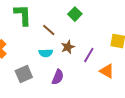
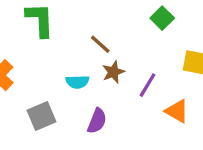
green square: (75, 14) -> (162, 18), moved
brown line: (49, 30) -> (100, 44), moved

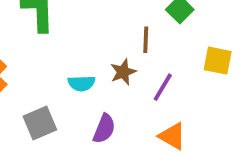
brown line: (100, 44) -> (146, 40), moved, turned 50
orange triangle: (177, 111) -> (172, 136), moved

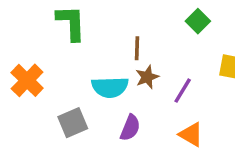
brown line: (146, 40) -> (137, 48), moved
cyan semicircle: (82, 83) -> (110, 87), size x1.5

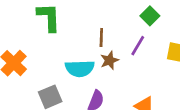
purple line: (183, 91) -> (138, 46), moved

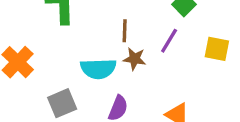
brown star: (109, 60) -> (135, 59), turned 30

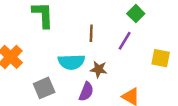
yellow square: (217, 49) -> (161, 58), moved
brown star: (135, 59) -> (99, 69), moved

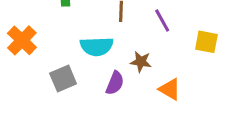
purple line: (125, 41) -> (162, 21), turned -60
brown star: (99, 69) -> (141, 62), moved

